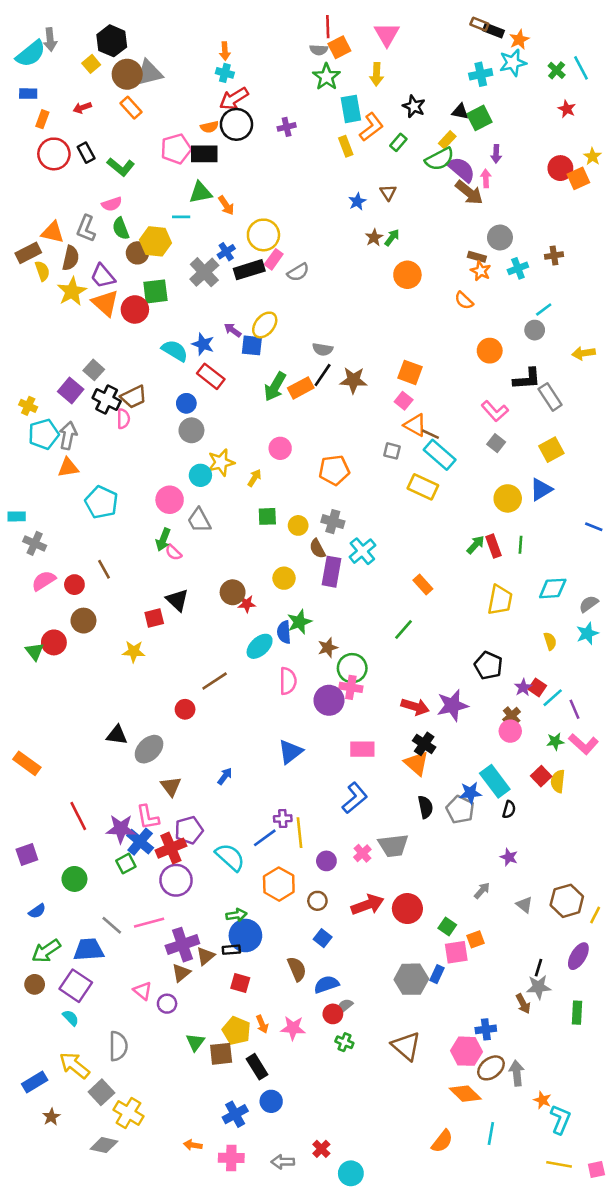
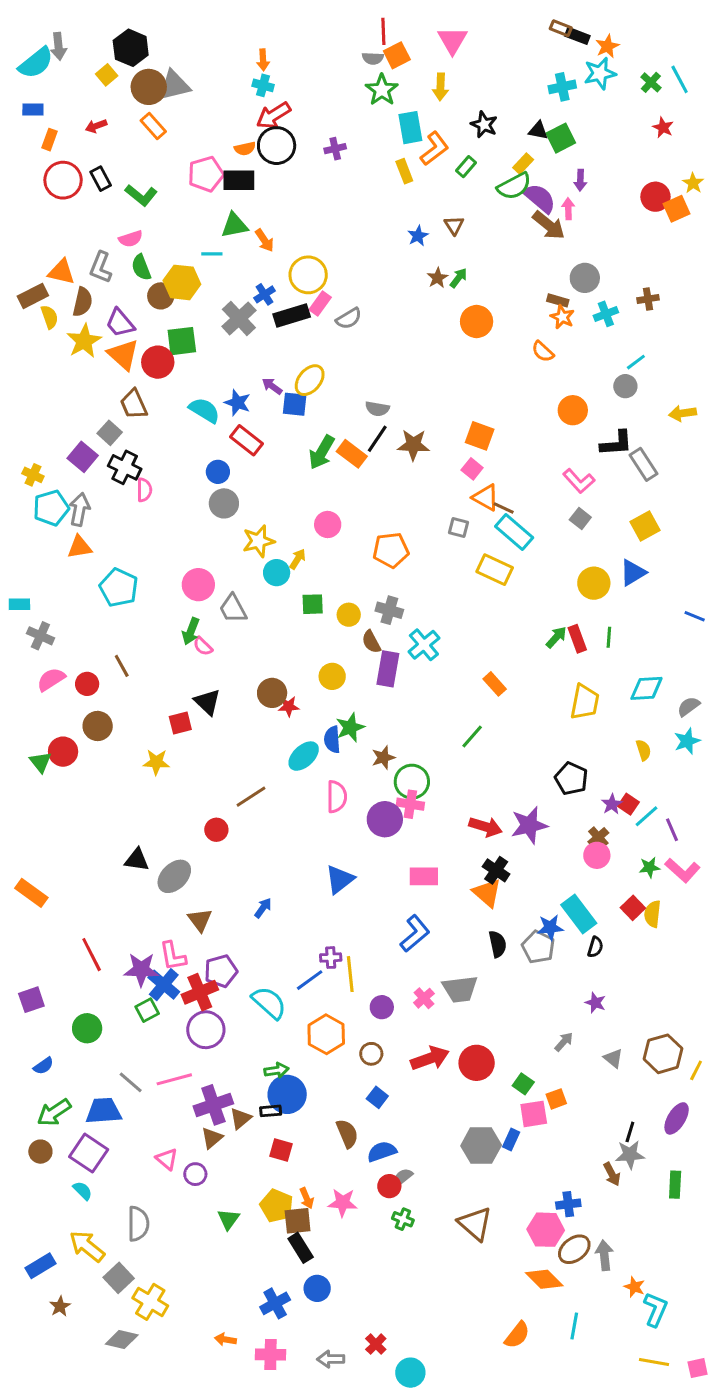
orange rectangle: (301, 388) -> (352, 454), turned 65
brown trapezoid: (134, 397) -> (134, 404), moved, turned 92
cyan circle: (200, 475) -> (277, 573), moved
brown square: (221, 1054) -> (298, 1221), moved

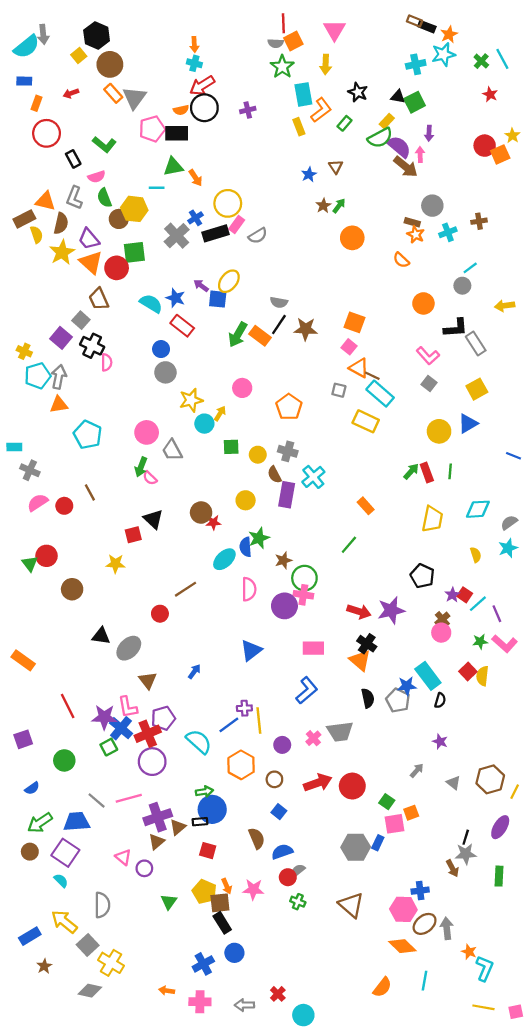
gray triangle: (174, 85) -> (134, 98), moved, turned -40
black rectangle: (101, 179) -> (73, 159), moved
orange pentagon: (391, 550) -> (289, 407), turned -30
brown circle: (98, 726) -> (72, 589), moved

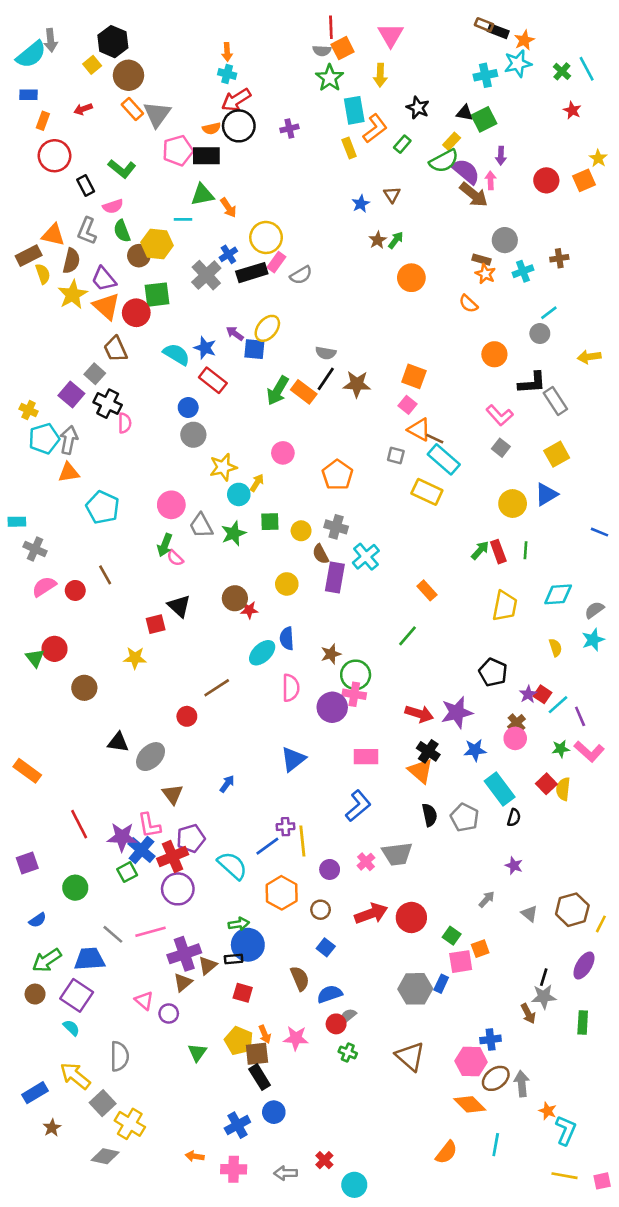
red circle: (485, 146) -> (546, 180), moved
green star: (259, 538) -> (234, 533), moved
blue star: (407, 686) -> (475, 750), moved

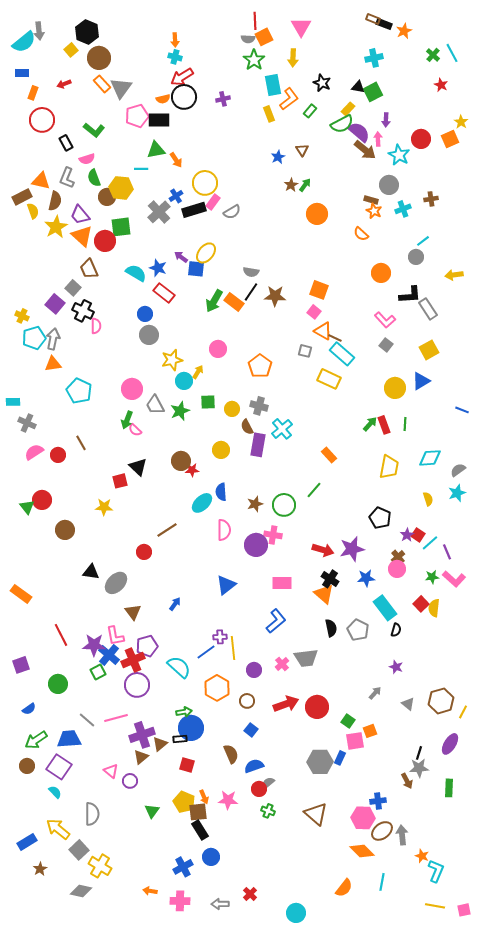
cyan star: (518, 64) -> (399, 155), moved, turned -30
green circle: (356, 675) -> (284, 505), moved
cyan circle: (354, 1185) -> (296, 913), moved

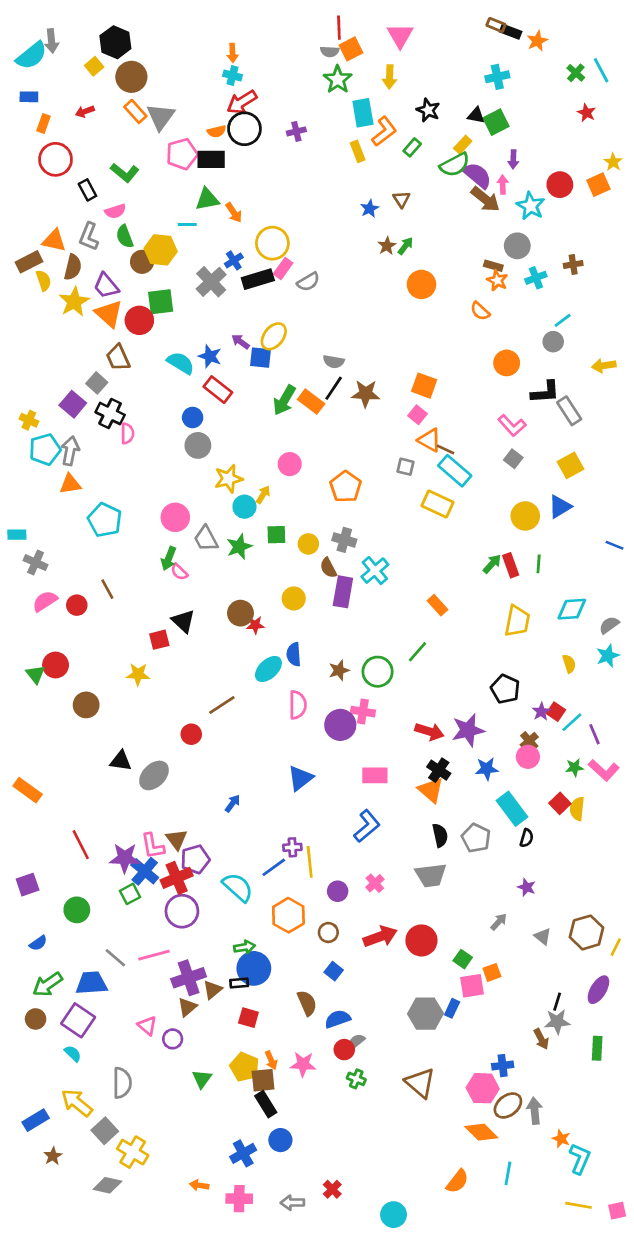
brown triangle: (133, 612) -> (177, 839), moved
gray trapezoid: (306, 658) -> (431, 875), moved

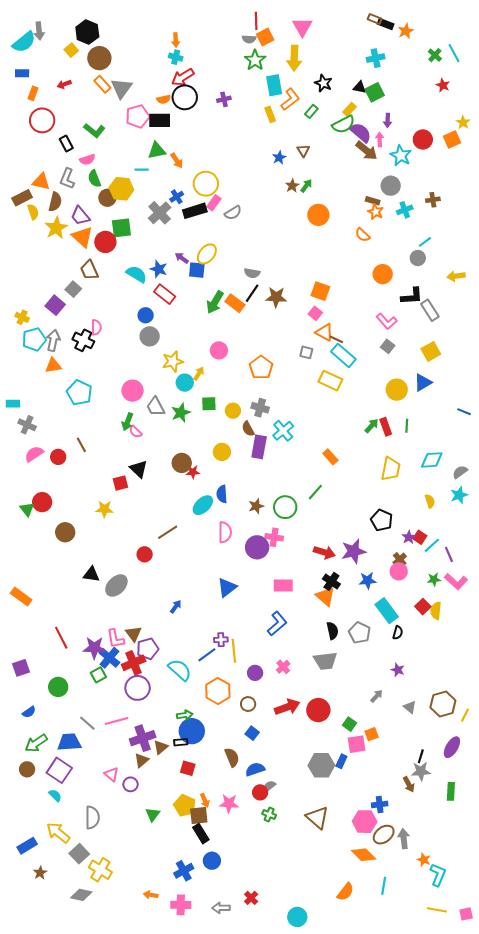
yellow arrow: (390, 77) -> (294, 58), size x1.4
black cross: (110, 414) -> (83, 340), moved

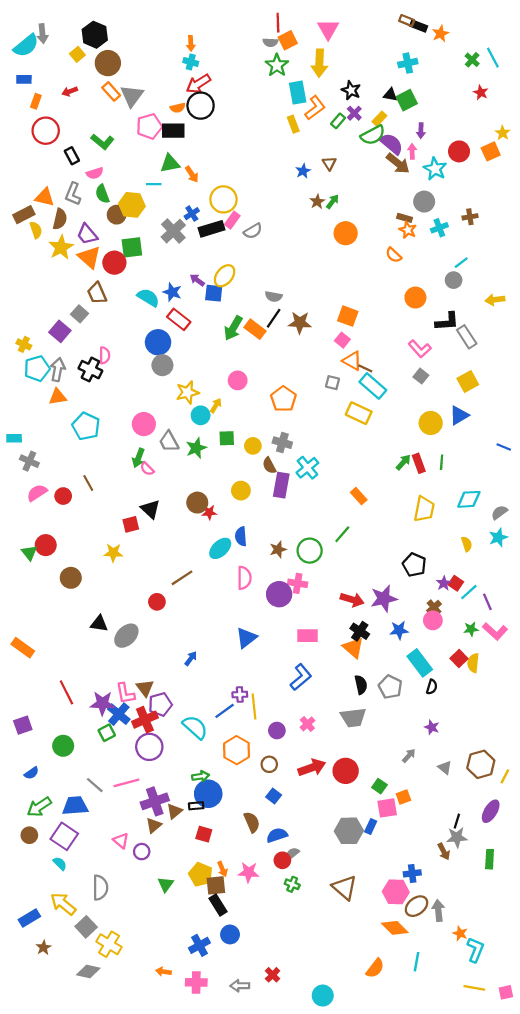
purple cross: (224, 99) -> (354, 113), moved, turned -32
blue circle: (146, 315) -> (158, 342), size x1.5

